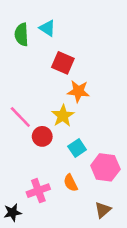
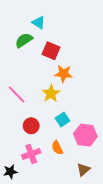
green semicircle: (22, 35) -> (24, 40), moved, turned 60
red circle: (42, 136) -> (31, 126), moved

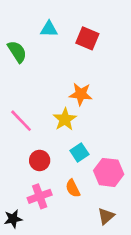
cyan triangle: (38, 23) -> (49, 29), turned -32
green semicircle: (24, 40) -> (17, 52), moved, turned 90
red square: (51, 51) -> (87, 38), moved

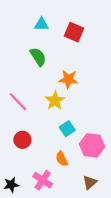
green semicircle: (17, 52) -> (38, 57), moved
red circle: (40, 160) -> (22, 140), moved
pink cross: (40, 196) -> (43, 180), moved, turned -36

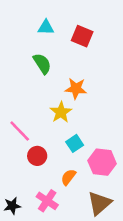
pink line: (18, 102) -> (20, 131), moved
red circle: (22, 140) -> (37, 156), moved
orange semicircle: (62, 159) -> (68, 177), turned 64
brown triangle: (90, 182) -> (100, 203), size x1.5

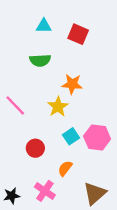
green semicircle: (42, 64) -> (40, 60), turned 120
pink line: (20, 131) -> (15, 105), moved
pink hexagon: (102, 162) -> (97, 138), moved

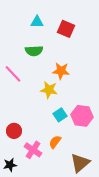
pink line: (15, 105) -> (13, 74), moved
yellow star: (58, 107) -> (49, 90), turned -30
red circle: (35, 148) -> (14, 131), moved
pink cross: (45, 191) -> (33, 150), moved

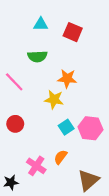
red circle: (14, 131) -> (15, 124), moved

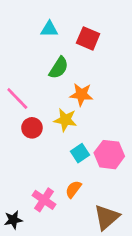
green semicircle: (37, 56) -> (59, 68), moved, turned -54
red circle: (15, 124) -> (32, 128), moved

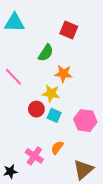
cyan triangle: (49, 29) -> (15, 23), moved, size x1.5
red circle: (32, 128) -> (36, 109), moved
cyan square: (80, 153) -> (54, 115), moved, turned -32

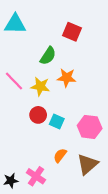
yellow star: (51, 93) -> (40, 86), moved
pink cross: (34, 156) -> (36, 176), moved
brown triangle: (83, 169) -> (87, 164), moved

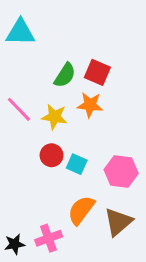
red square: (72, 32) -> (97, 72), moved
orange semicircle: (60, 155) -> (81, 210), size x1.5
pink cross: (36, 176) -> (49, 238), turned 36

